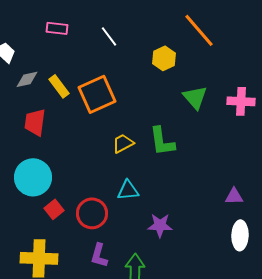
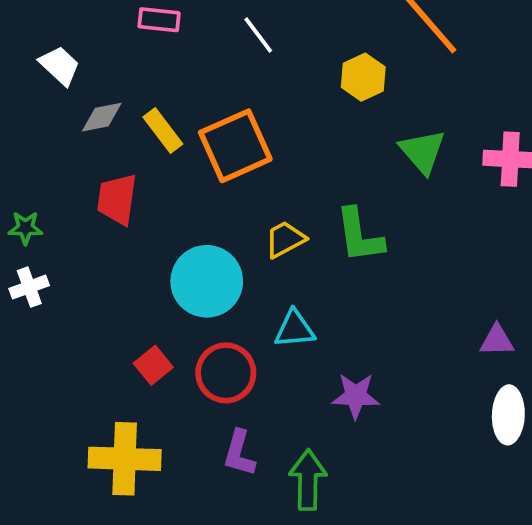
cyan circle: (33, 177) -> (207, 281), moved

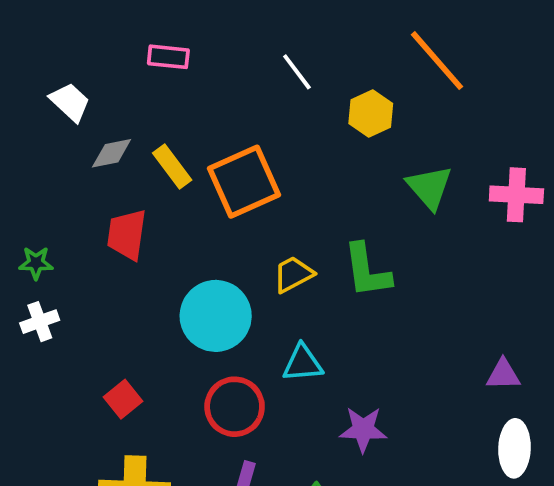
white line: (258, 35) -> (297, 72), moved
red square: (153, 365) -> (123, 399), moved

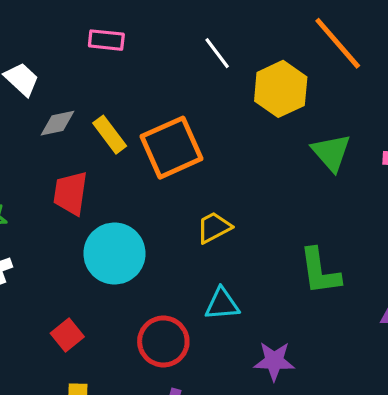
yellow hexagon: (371, 114) -> (281, 89), size x1.4
green L-shape: (367, 271) -> (320, 271), moved
cyan circle: (216, 316) -> (114, 253), moved

